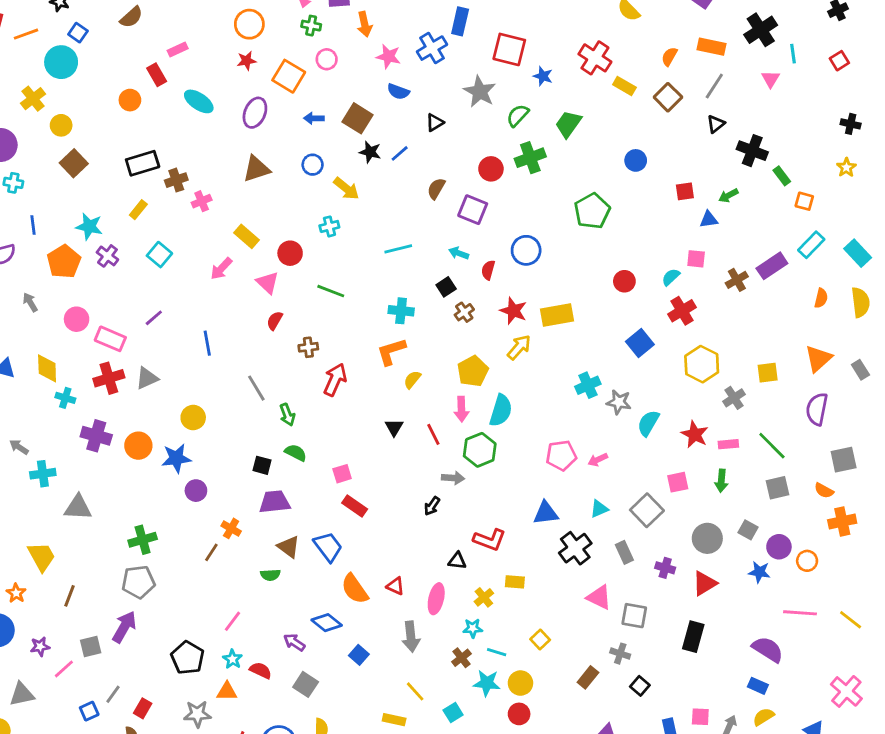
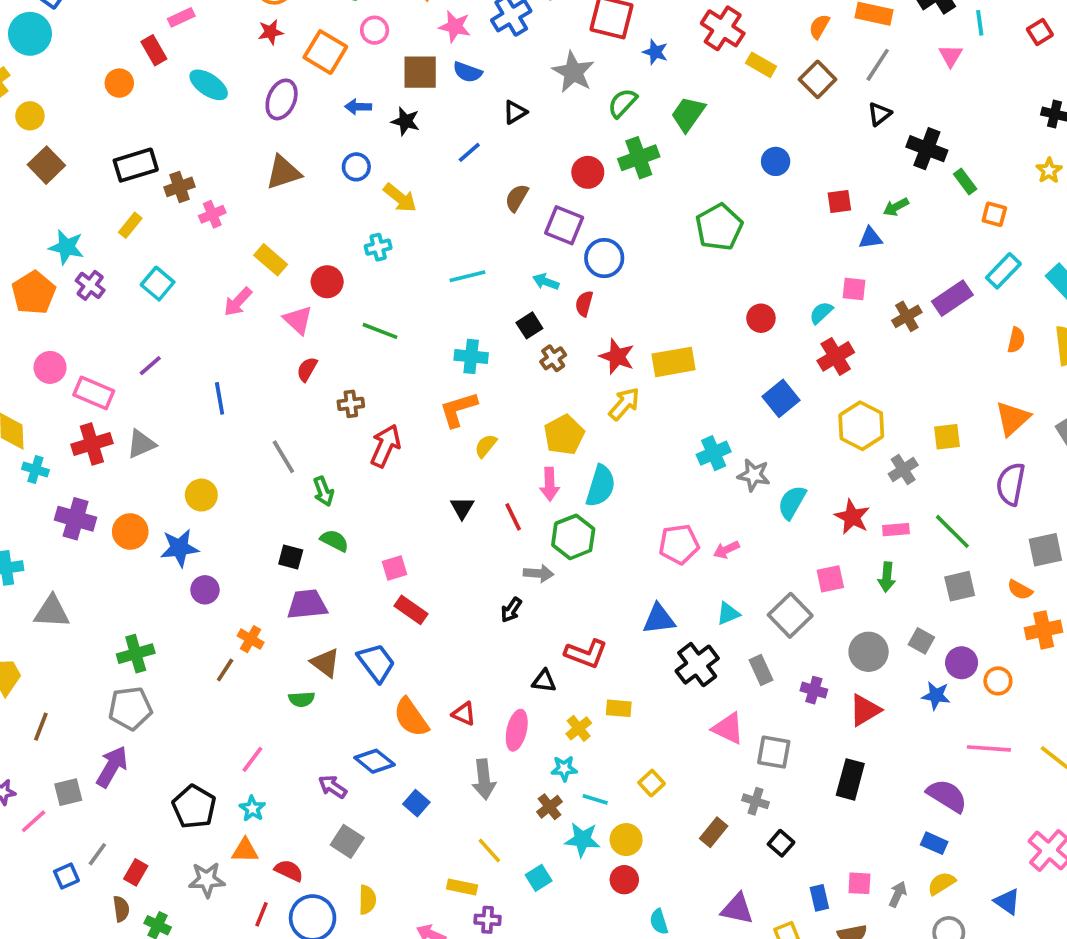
brown square: (358, 118) -> (420, 72), moved, turned -32
black star: (370, 152) -> (406, 121), moved
blue circle: (526, 250) -> (604, 258), moved
red semicircle: (261, 670) -> (289, 871), moved

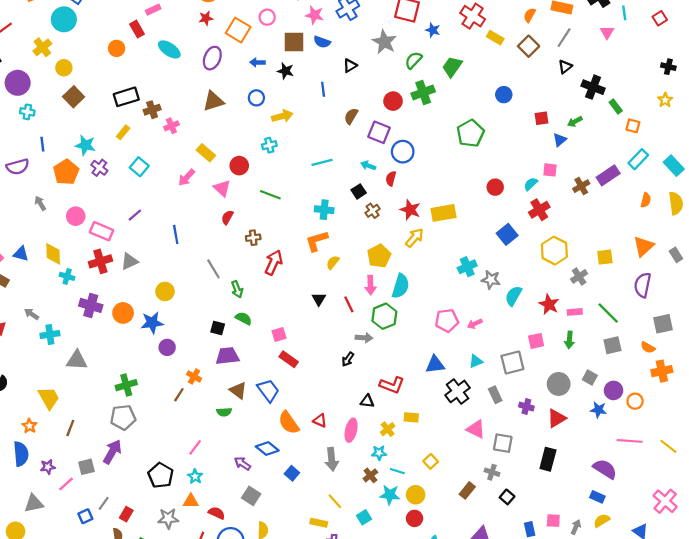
blue line: (469, 152) -> (323, 89), turned -56
yellow arrow: (400, 198) -> (282, 116), turned -54
blue triangle: (870, 238) -> (560, 140), turned -32
gray square: (790, 615) -> (512, 362), turned 30

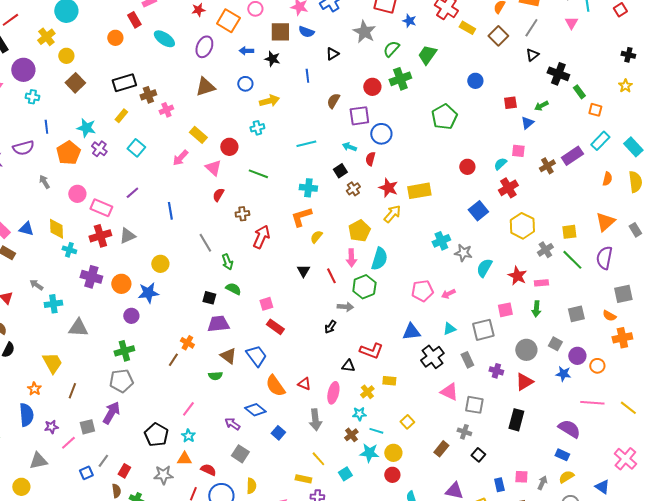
purple square: (379, 132) -> (359, 116), turned -30
green line: (608, 313) -> (572, 260), moved
purple circle: (167, 347) -> (131, 316), moved

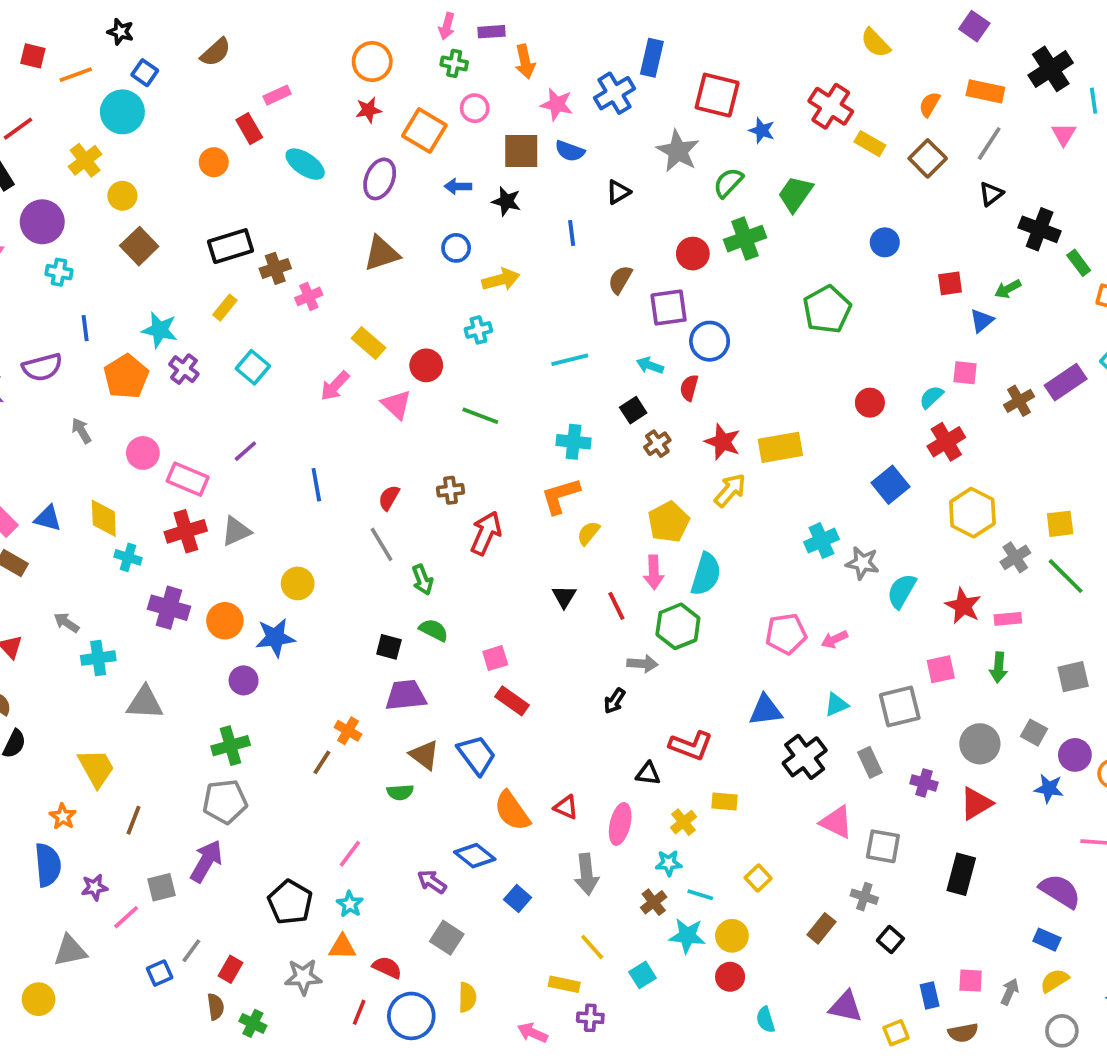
red semicircle: (218, 195) -> (389, 498), moved

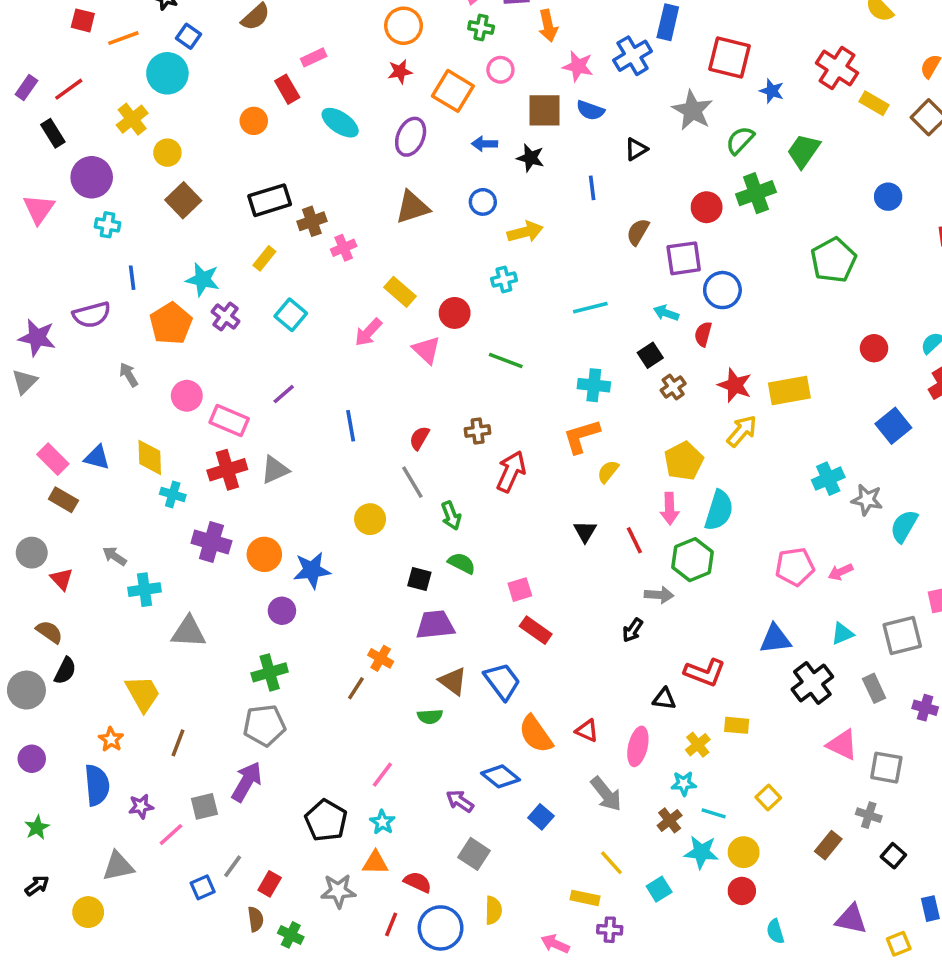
yellow circle: (298, 583) -> (370, 519), moved
gray arrow: (587, 874) -> (606, 794), turned -33

